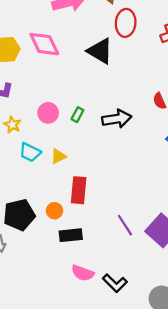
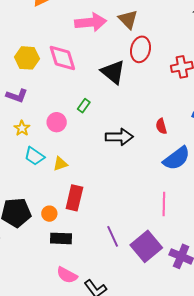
green rectangle: (77, 115) -> (84, 106), moved

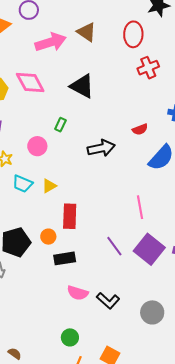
red ellipse: (141, 49) -> (133, 34), moved
red semicircle: (161, 126) -> (140, 129), turned -84
pink line: (164, 204) -> (140, 207), moved

